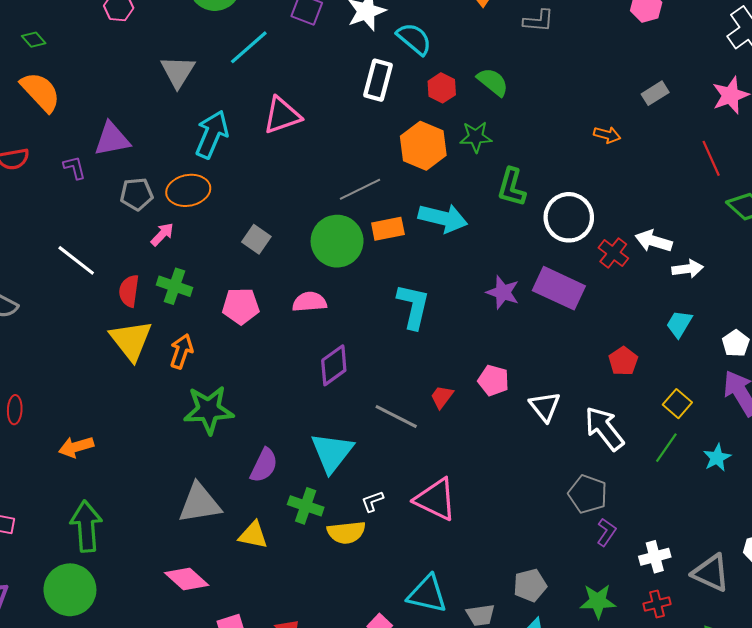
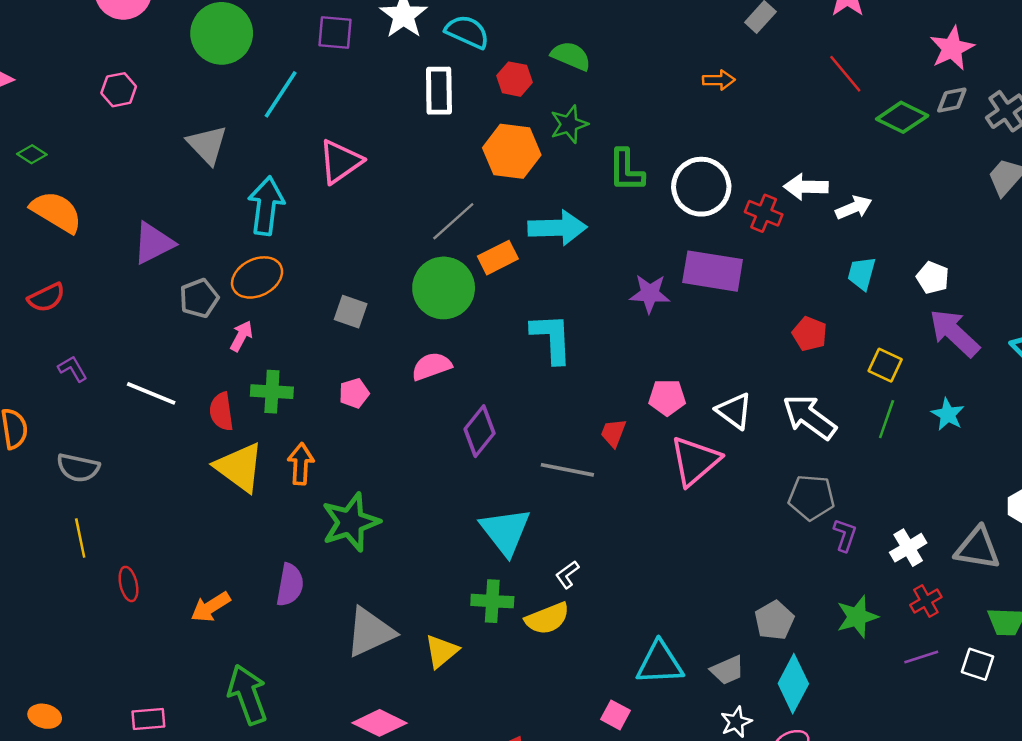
purple L-shape: (75, 167) -> (73, 369), moved
pink pentagon: (241, 306) -> (354, 393), size x0.7
purple semicircle: (264, 465) -> (290, 585), moved
pink triangle: (436, 499) -> (695, 461), moved, turned -51
yellow triangle: (253, 535) -> (442, 651), turned -36

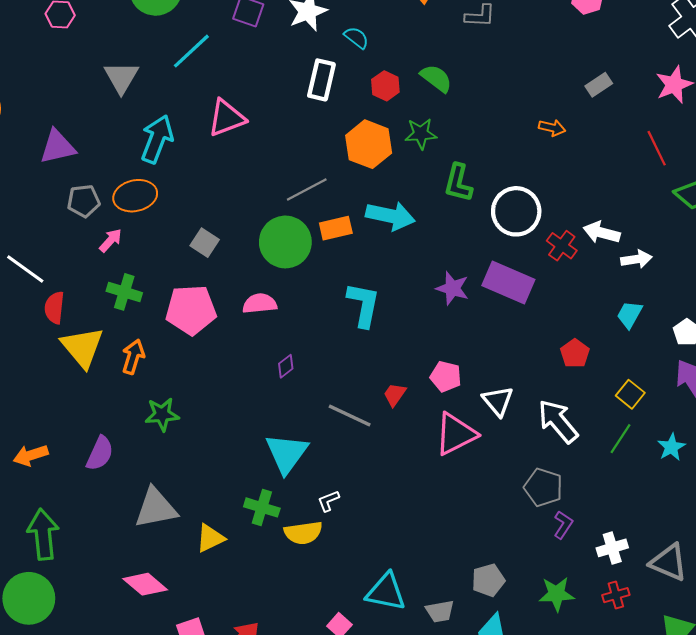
cyan semicircle: (467, 32) -> (356, 38), size x0.7
pink pentagon: (354, 393) -> (191, 310), size x2.0
red semicircle: (221, 412) -> (54, 308), moved
purple diamond: (480, 431) -> (286, 366), size x0.6
green star: (351, 522) -> (162, 414), size x0.7

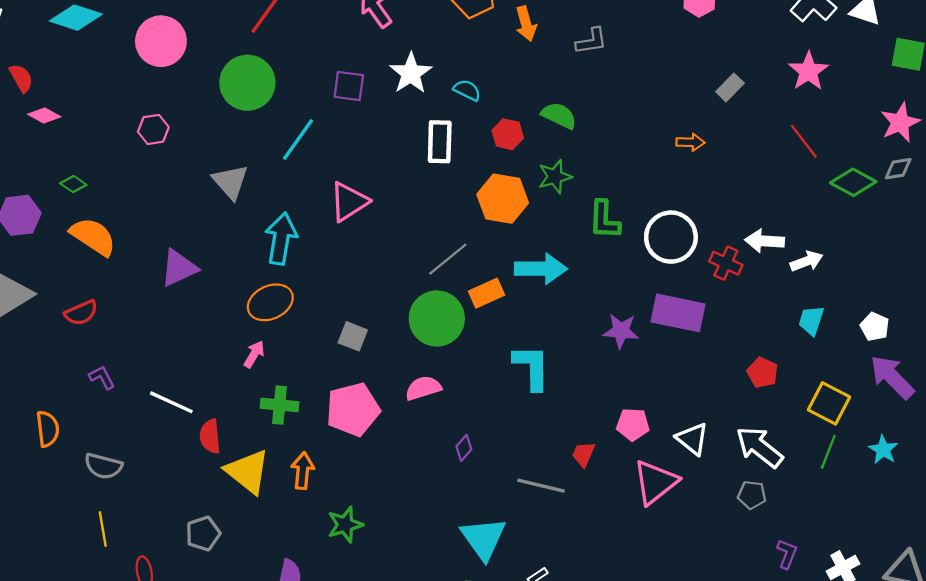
gray pentagon: (84, 201) -> (203, 534), moved
yellow square: (630, 394) -> (829, 403), size x1.4
gray pentagon: (543, 487) -> (752, 495), moved, size x0.7

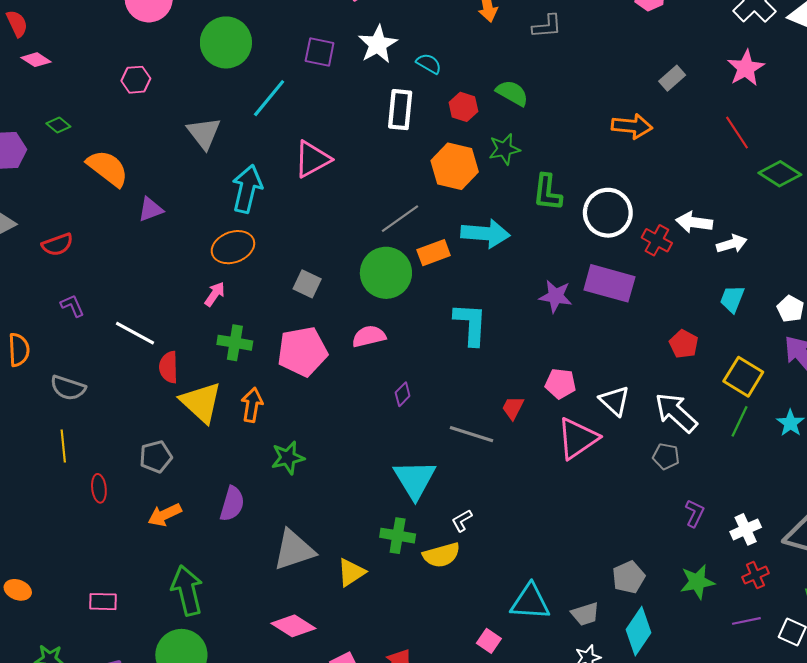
orange arrow: (690, 142) -> (632, 126), size x1.5
orange semicircle: (93, 236) -> (108, 168), moved
purple triangle: (179, 268) -> (151, 209), size x0.7

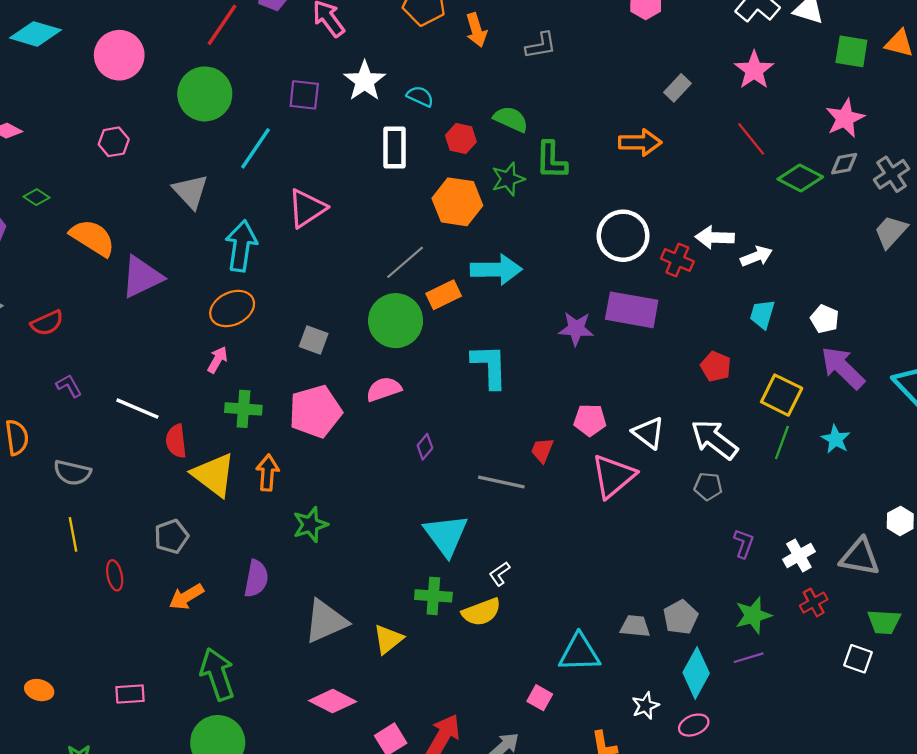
green L-shape: (547, 192) -> (551, 160), moved
purple triangle: (151, 209) -> (142, 277), size x1.6
gray trapezoid: (585, 614) -> (635, 626), moved, turned -152
purple line: (746, 621) -> (749, 658), moved

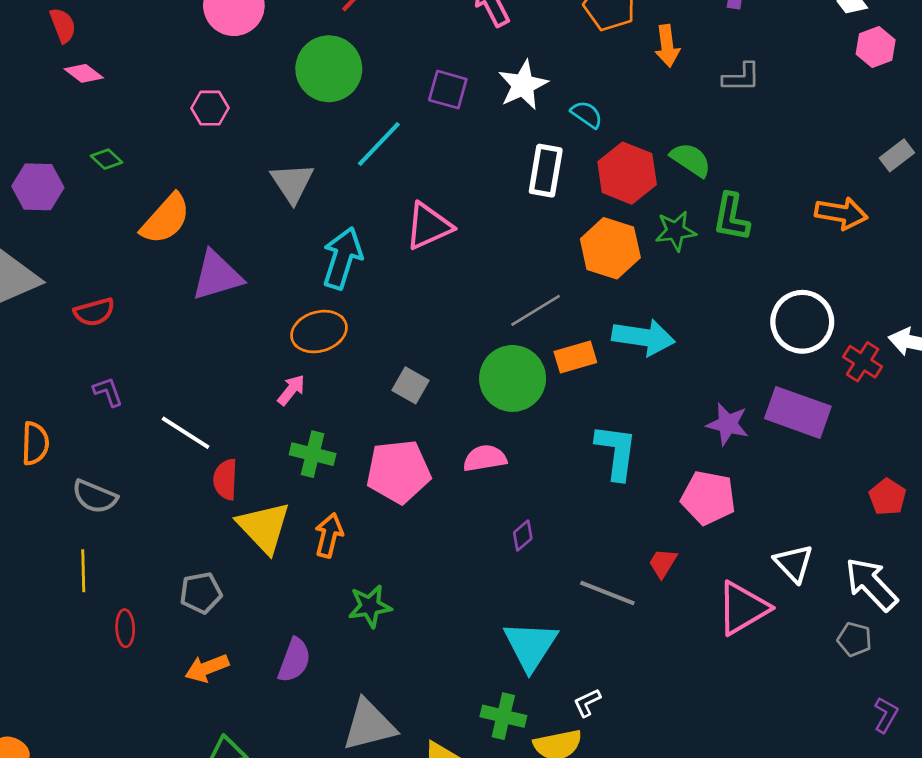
red hexagon: (461, 139) -> (627, 173), size x1.6
orange semicircle: (93, 238) -> (166, 219), turned 90
pink pentagon: (590, 420) -> (708, 498), moved, size x1.4

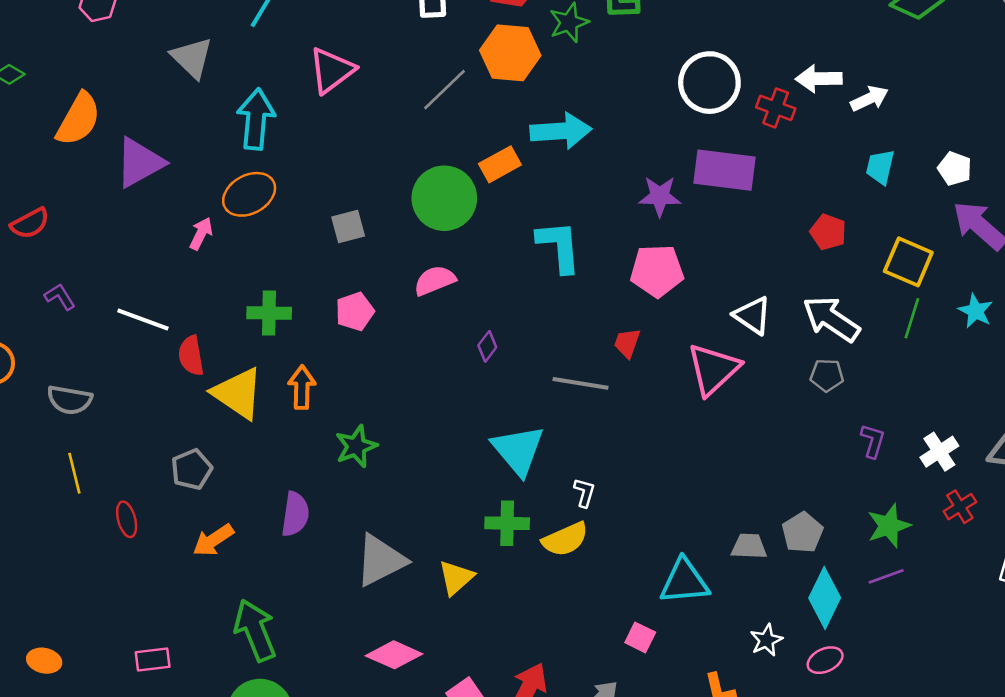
gray line: (536, 310) -> (445, 90), moved
gray square: (410, 385) -> (348, 226), turned -32
pink arrow: (291, 390) -> (201, 234), moved
pink pentagon: (398, 472) -> (355, 311), size x0.6
white L-shape: (587, 703) -> (584, 493), turned 144

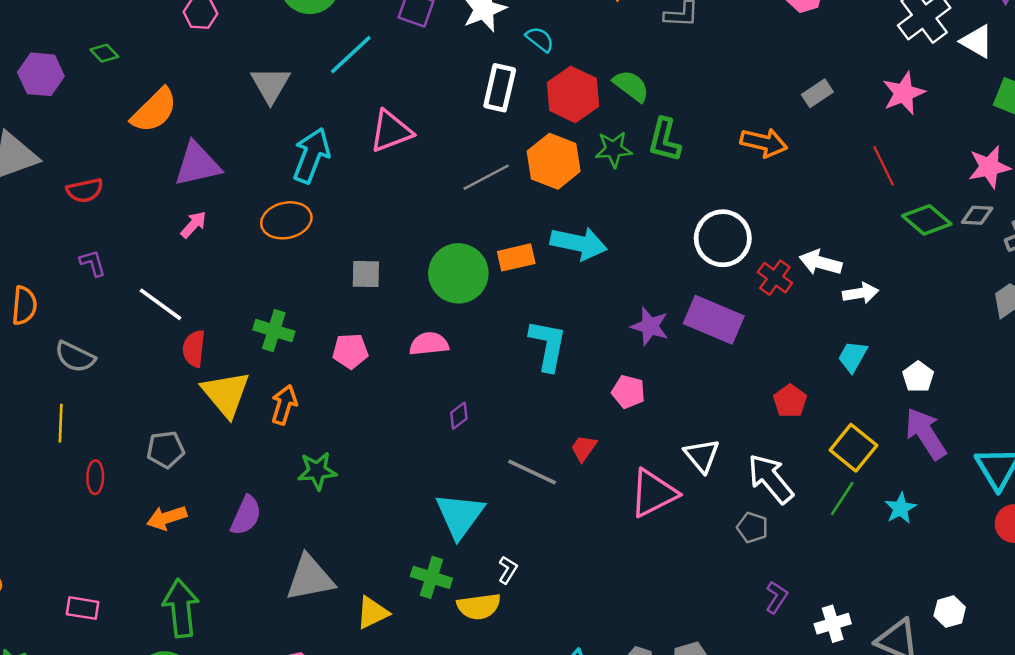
pink arrow: (201, 234) -> (193, 225), moved
pink pentagon: (657, 271) -> (628, 392), size x0.7

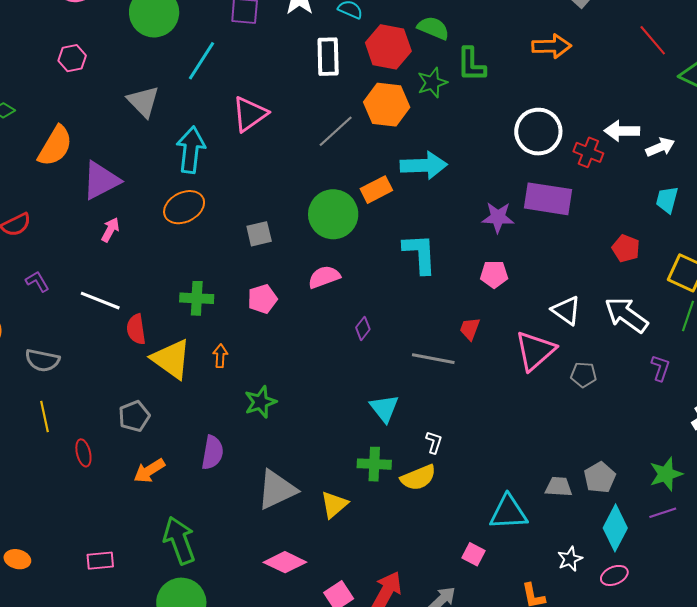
orange arrow: (284, 405) -> (220, 356), size x0.7
cyan triangle: (460, 515) -> (384, 408), size x0.7
gray pentagon: (752, 527) -> (584, 375), moved
purple L-shape: (776, 597) -> (660, 368), moved

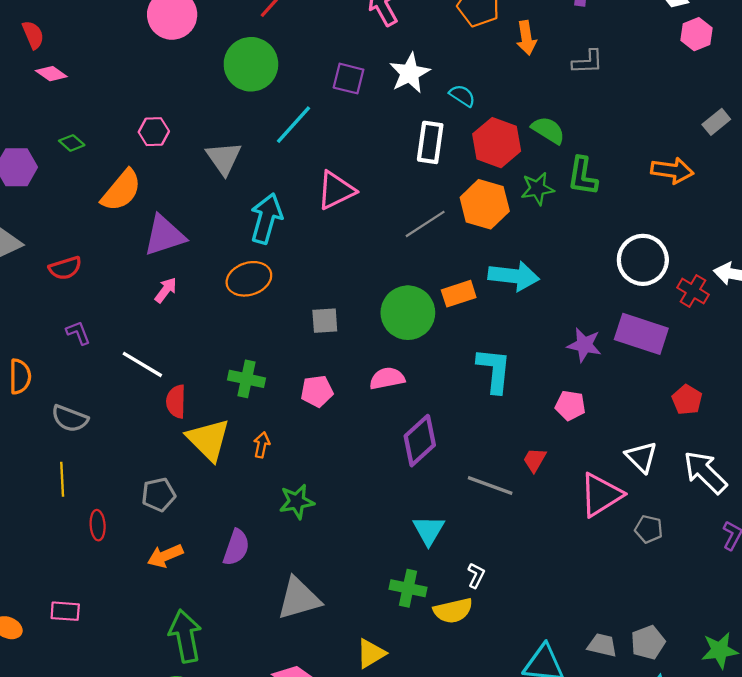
pink hexagon: (72, 58) -> (154, 132), moved
red pentagon: (626, 248) -> (687, 400), moved
purple diamond: (363, 328) -> (420, 441), size x2.0
yellow triangle: (334, 504) -> (371, 653), moved
pink rectangle: (100, 561) -> (65, 611), moved

